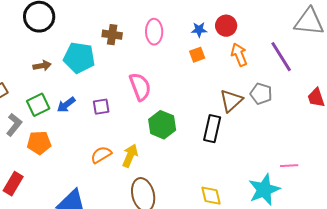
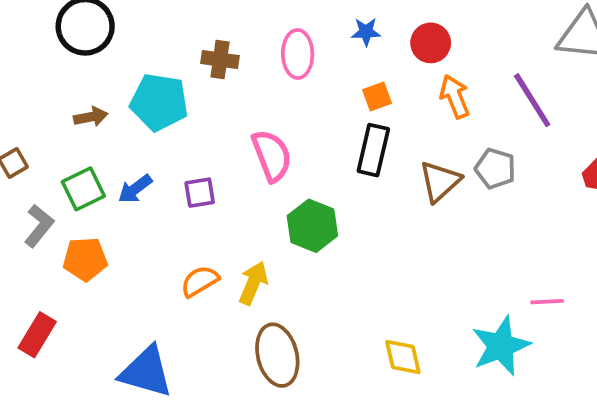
blue star: (199, 30) -> (366, 32), moved
black rectangle: (212, 129) -> (373, 150), moved

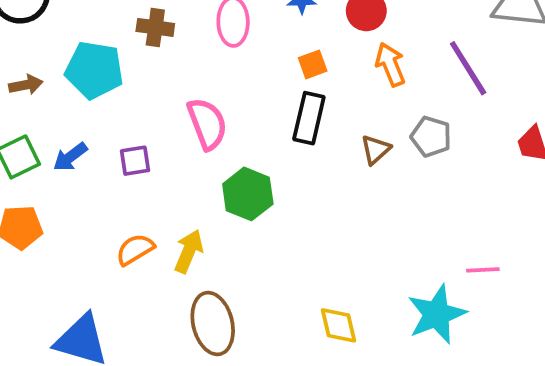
brown triangle: (440, 181) -> (376, 150), size x0.7

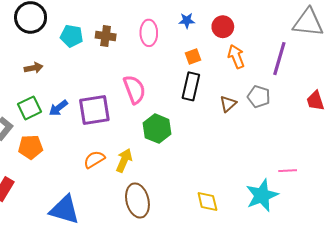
purple line: (468, 68) -> (279, 59), turned 48
cyan pentagon: (94, 70) -> (72, 36), moved, size x0.7
purple square: (135, 161) -> (94, 110), size x1.8

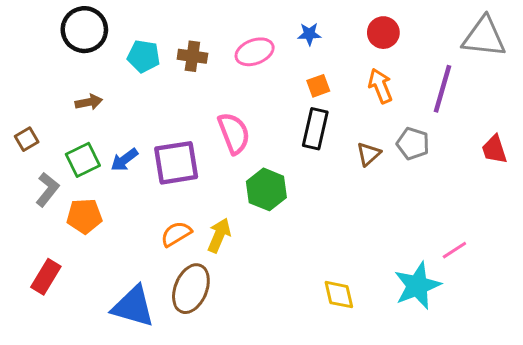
red circle: (223, 27) -> (383, 33), moved
pink ellipse: (149, 33) -> (255, 52), turned 70
pink line: (288, 171) -> (454, 250), turned -30
brown ellipse: (137, 200) -> (191, 289), moved, turned 36

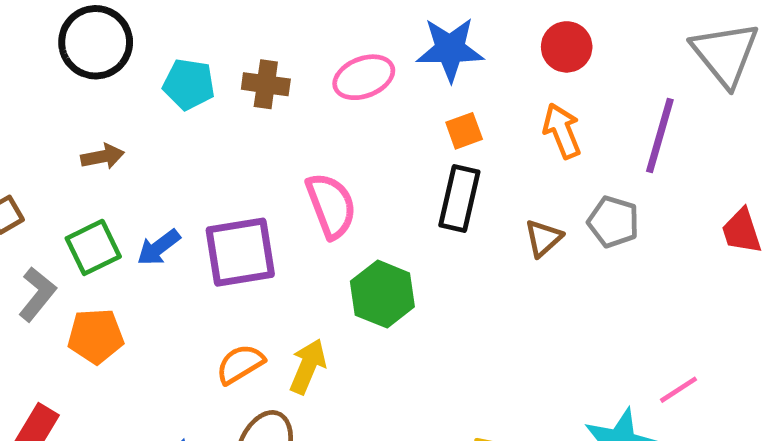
blue star: (309, 34) -> (450, 49), size x1.8
gray triangle: (484, 37) -> (725, 54), turned 45

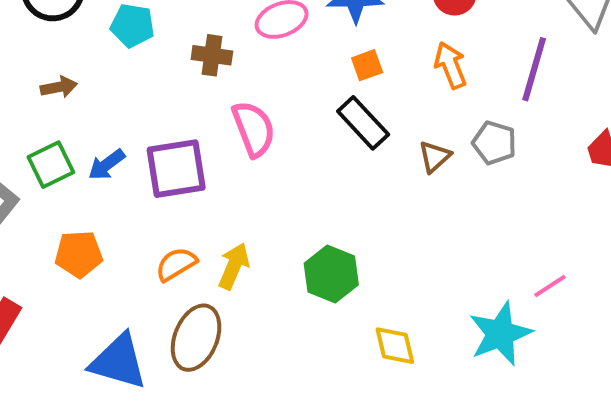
brown cross: (266, 84) -> (212, 55), moved
black rectangle: (459, 198) -> (363, 123), turned -56
green hexagon: (382, 294) -> (331, 274), moved
orange pentagon: (96, 336) -> (79, 254), moved

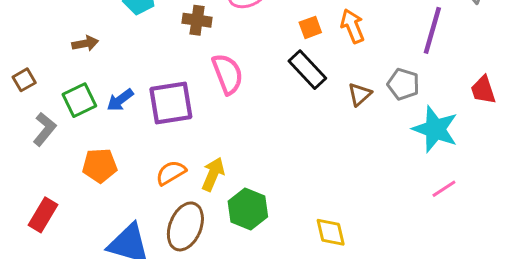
orange arrow: (451, 65) -> (352, 26), moved
green hexagon: (331, 274) -> (248, 209), moved
cyan star: (500, 334) -> (435, 129), moved, turned -30

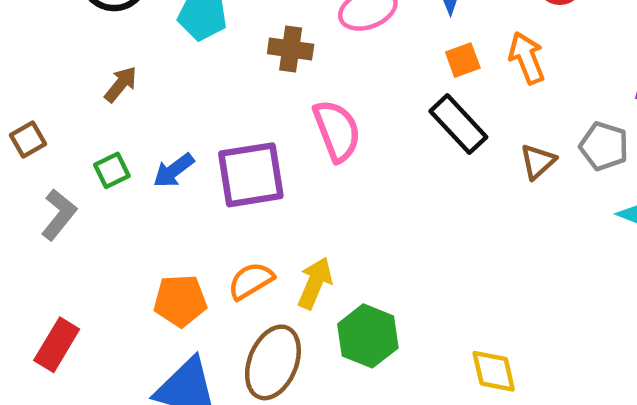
brown arrow: (85, 43) -> (121, 84), turned -40
green square: (79, 100) -> (112, 170), size x0.7
orange pentagon: (100, 165) -> (180, 301), moved

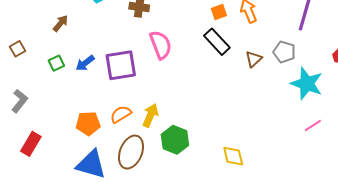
gray L-shape: (59, 215) -> (20, 101), moved

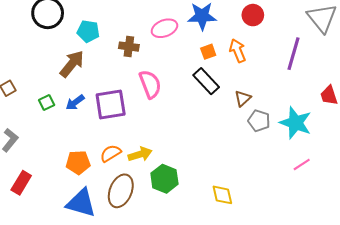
brown arrow: (60, 23) -> (72, 64), moved, size x1.6
gray pentagon: (284, 52) -> (259, 121), moved
yellow arrow: (150, 115) -> (140, 154), turned 50

